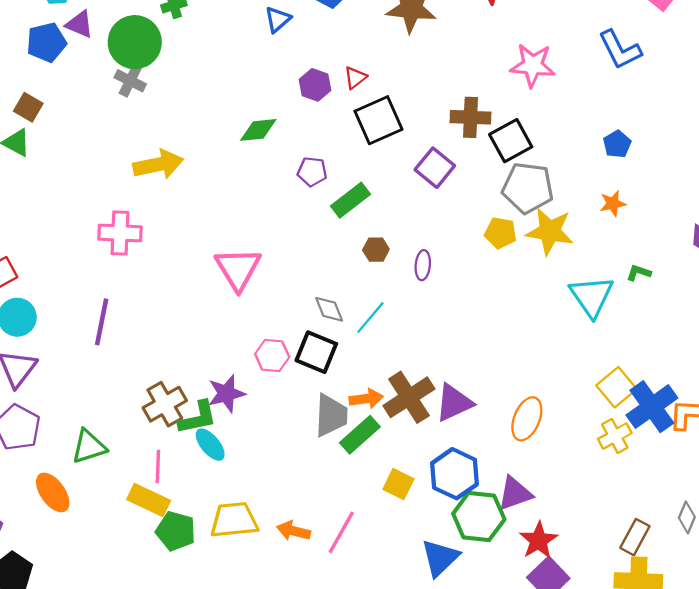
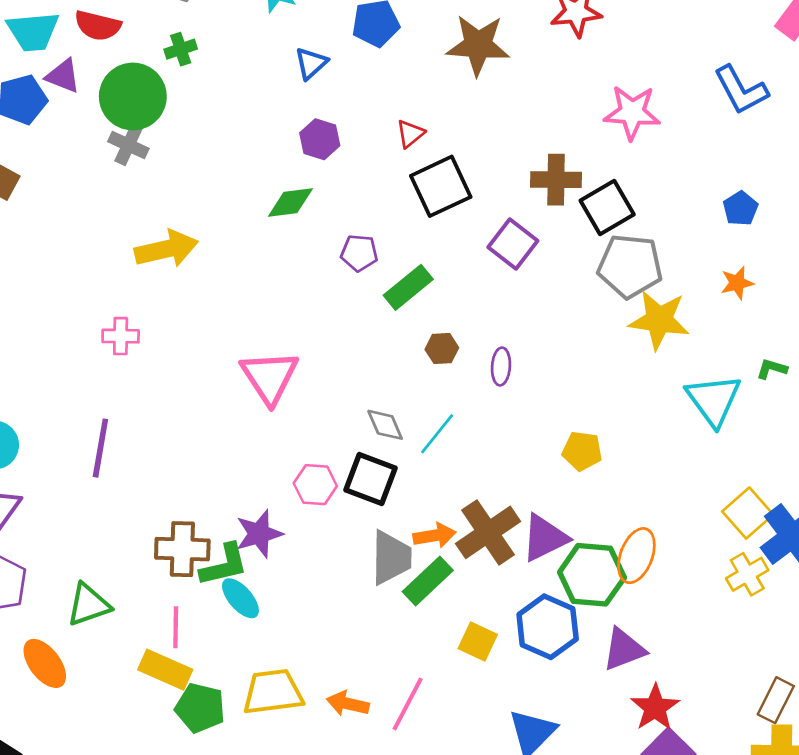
purple hexagon: (315, 85) -> (320, 139), moved
pink cross: (120, 233) -> (121, 336), size x0.7
yellow pentagon: (501, 233) -> (582, 451), moved
brown cross: (165, 404) -> (182, 549), turned 33
green hexagon: (479, 516) -> (592, 575), moved

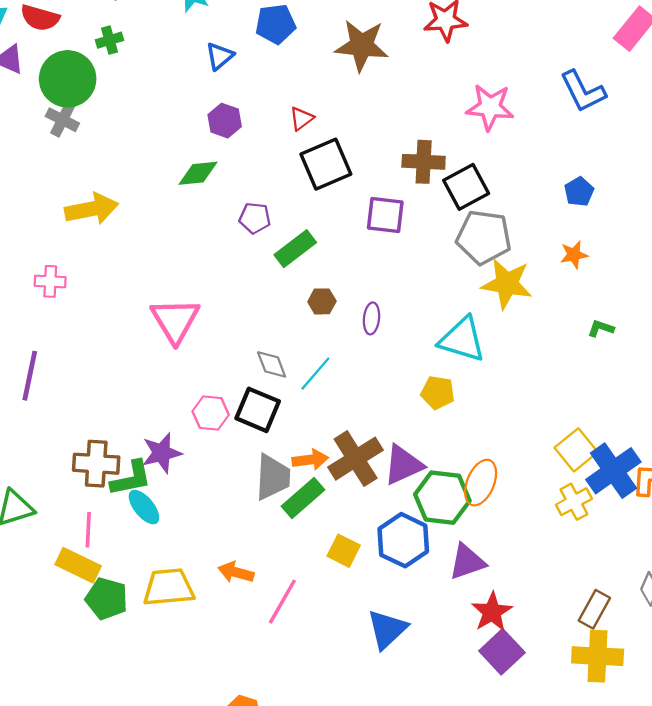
purple square: (513, 244) -> (385, 215), turned -33
cyan triangle: (714, 400) -> (462, 339), moved, turned -39
orange arrow: (348, 704) -> (236, 572), moved

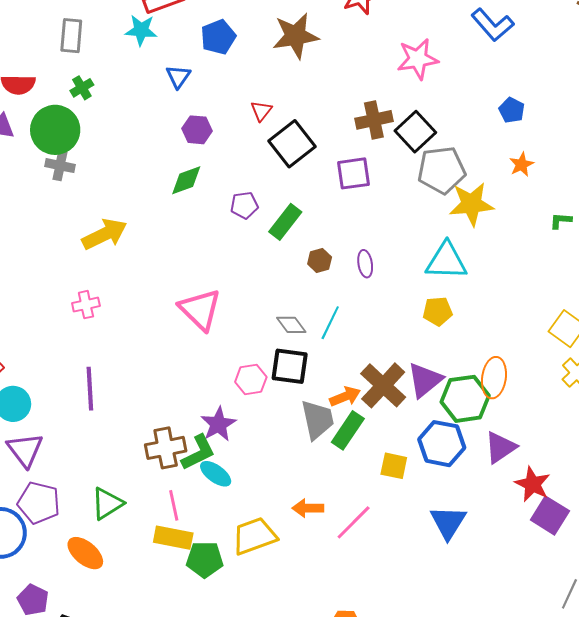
pink line: (282, 602) -> (354, 522), turned 30

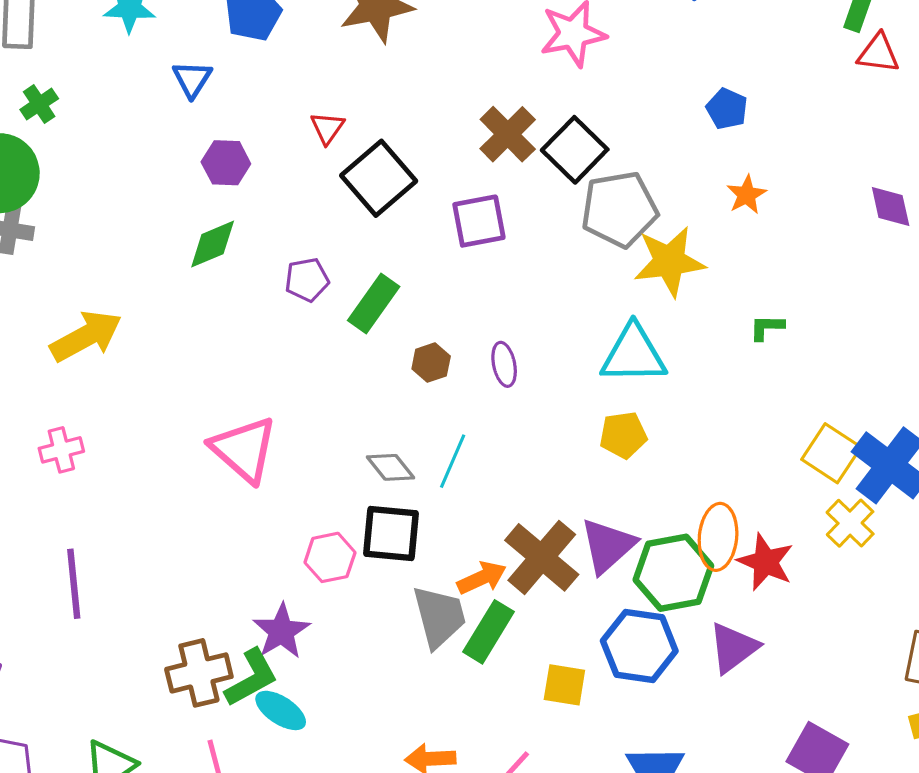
brown cross: (374, 120) -> (508, 134), turned -30
green L-shape: (561, 221) -> (767, 327), moved
red star: (533, 484) -> (766, 562), moved

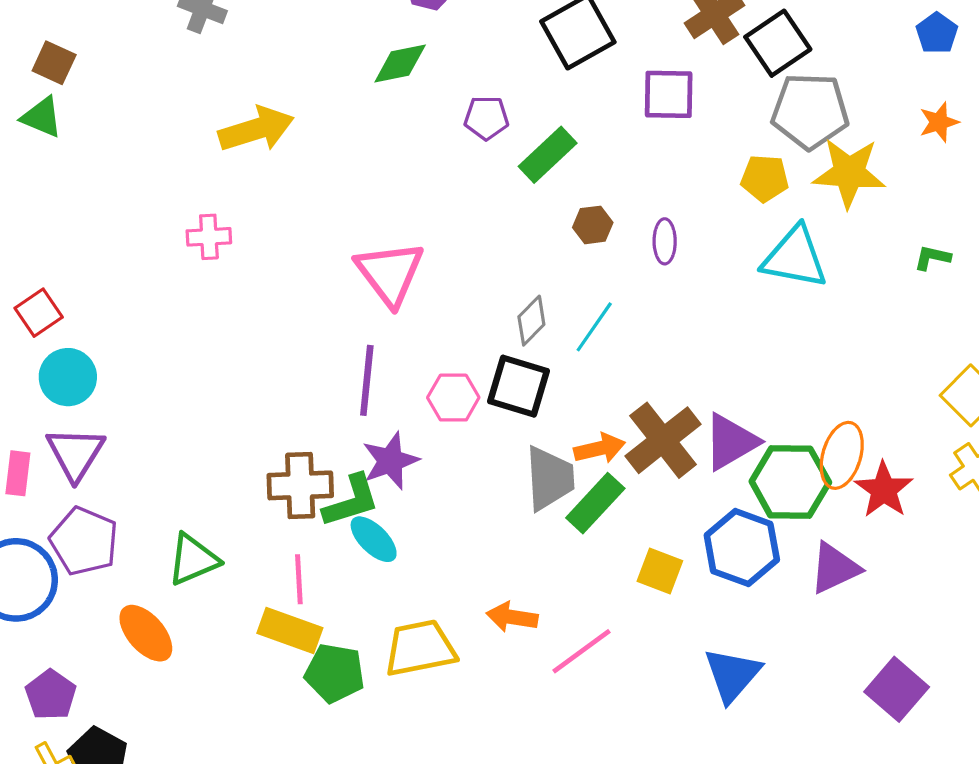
yellow pentagon: (623, 435) -> (765, 178), moved
gray diamond: (391, 467) -> (531, 321), turned 72
purple line: (74, 584) -> (367, 380), moved

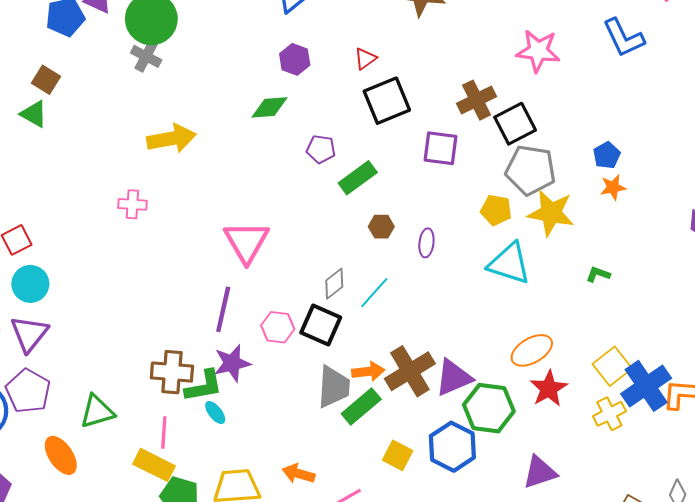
blue pentagon: (937, 33) -> (607, 155), moved
orange ellipse: (842, 455) -> (532, 350), moved, turned 36
red star: (884, 490) -> (549, 388), moved
cyan ellipse: (374, 539) -> (215, 412), size x0.7
purple triangle: (835, 568) -> (540, 472), moved

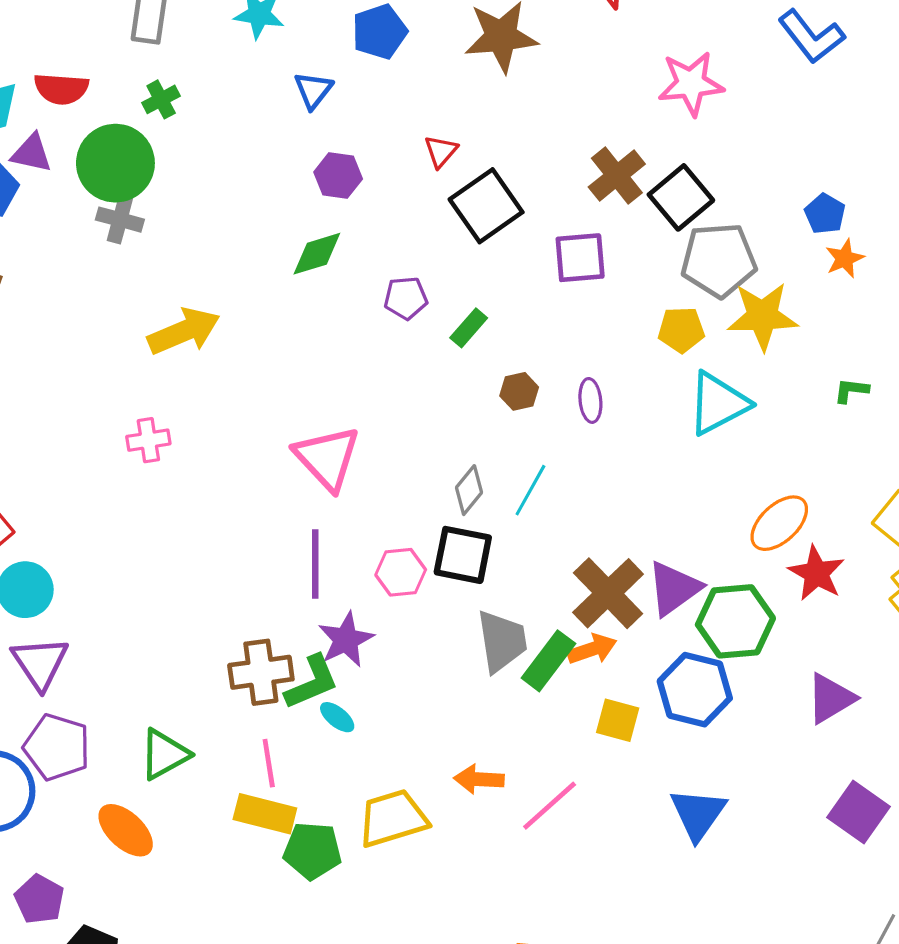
green rectangle: (358, 178) -> (469, 328), size x0.7
cyan triangle: (509, 263) -> (718, 403), turned -33
orange arrow: (368, 372) -> (592, 649), moved

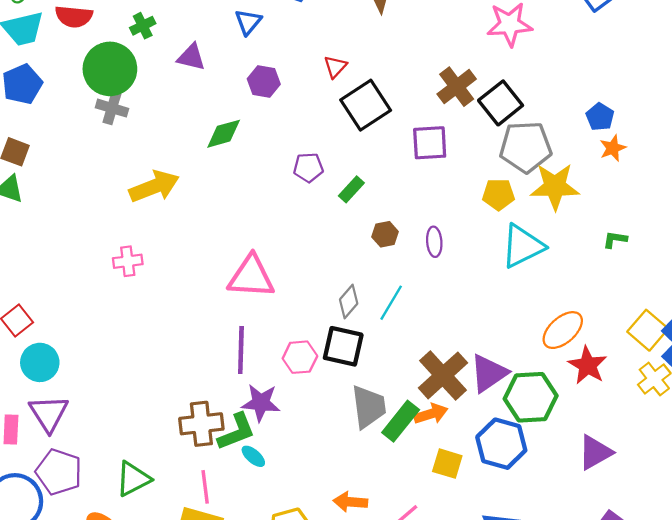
purple triangle: (31, 153) -> (191, 57), moved
green diamond: (317, 254) -> (224, 134), moved
pink triangle: (327, 458) -> (251, 277), turned -45
purple star: (346, 640) -> (261, 403), turned 30

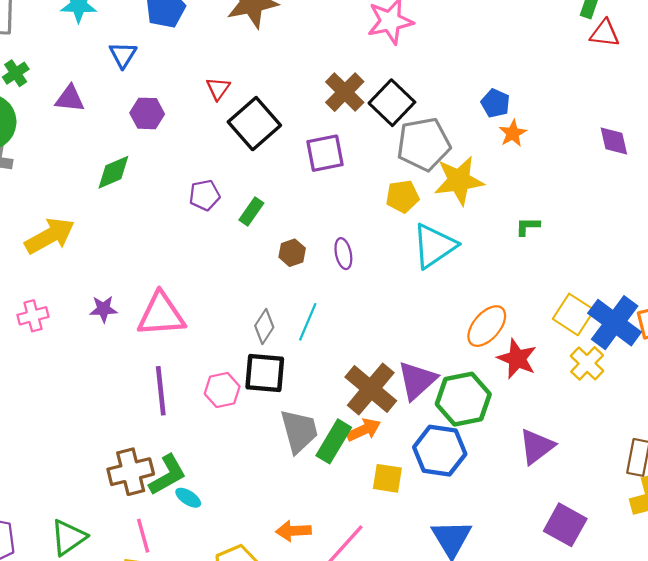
purple star: (261, 403) -> (103, 309), moved, size x0.7

